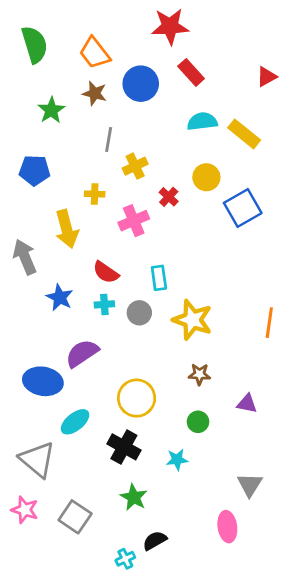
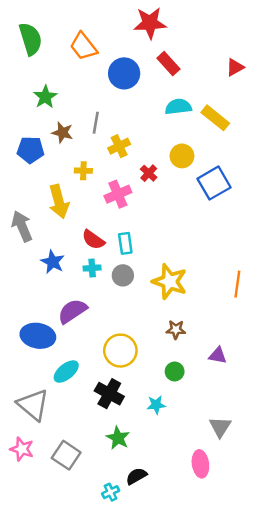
brown star: (95, 93) -> (63, 133), moved
cyan rectangle: (159, 278) -> (125, 243), moved

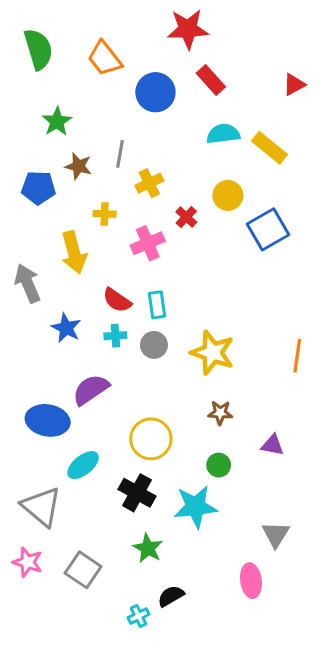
cyan star: (156, 405) -> (196, 507), size x1.8

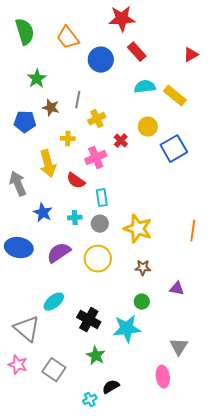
red semicircle: (117, 300) -> (76, 181), moved
blue ellipse: (48, 420) -> (19, 248), moved
yellow circle: (151, 439) -> (98, 259), moved

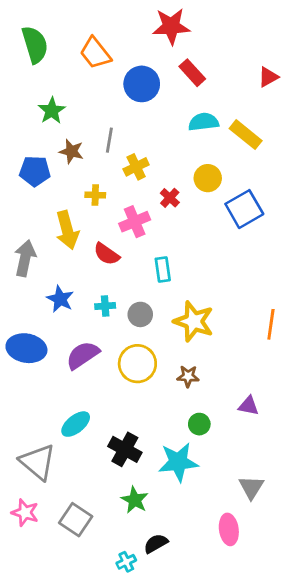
gray arrow: (18, 184) -> (25, 258), turned 35
cyan rectangle: (102, 198) -> (163, 269), moved
brown star: (143, 268) -> (188, 376), moved

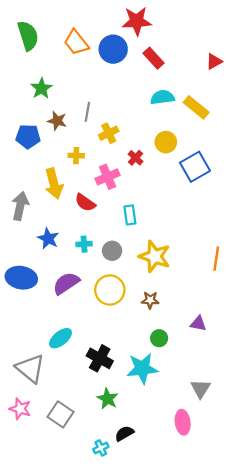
blue circle: (142, 84) -> (113, 49), moved

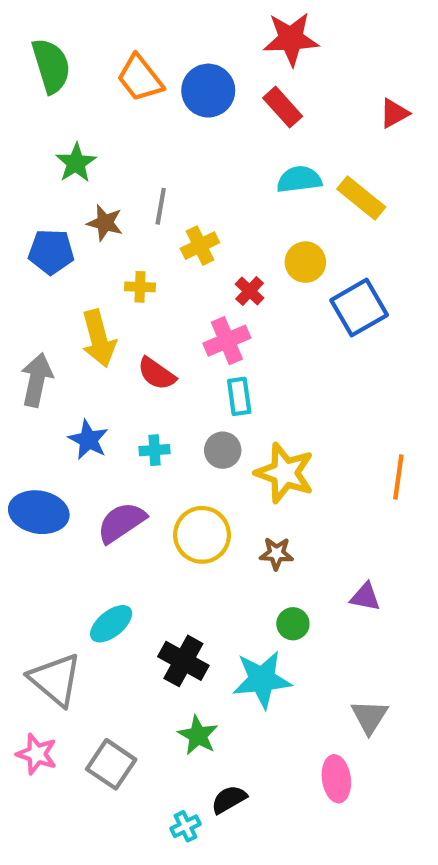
red star: (137, 21) -> (291, 39), moved
pink cross: (108, 177) -> (227, 341), moved
gray circle: (112, 251) -> (223, 450), moved

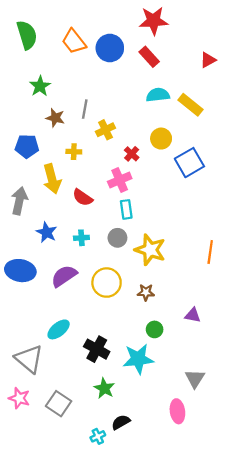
blue pentagon: (51, 252) -> (27, 146), moved

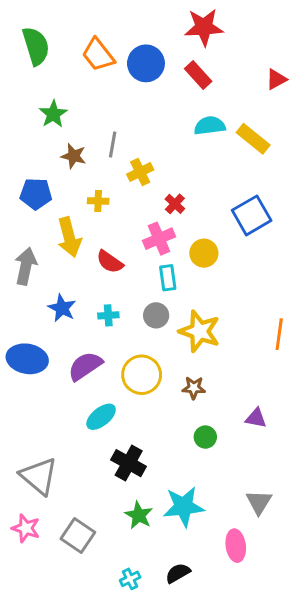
yellow circle: (161, 139) -> (204, 253), moved
cyan ellipse: (59, 329) -> (101, 417), moved
cyan star: (138, 359) -> (184, 507), moved
black semicircle: (121, 422) -> (178, 573), moved

